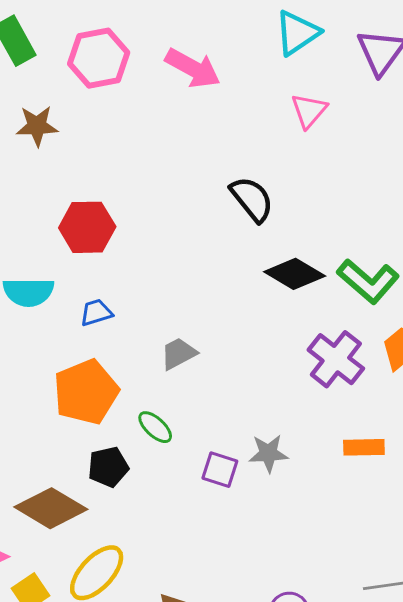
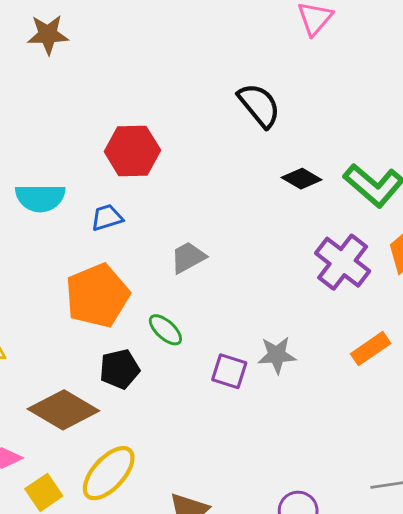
red hexagon: (87, 227) -> (132, 151), moved
black diamond: (295, 274) -> (302, 179), size x0.7
orange rectangle: (364, 447) -> (371, 349), turned -33

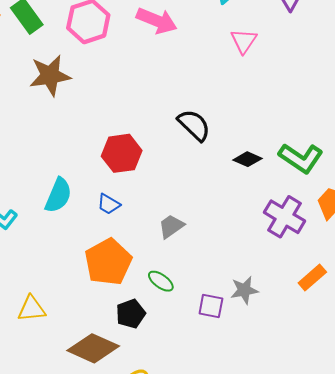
brown star: (48, 35) -> (50, 75), size x1.4
black semicircle: (259, 105) -> (194, 125), moved
cyan semicircle: (40, 198) -> (58, 195), turned -60
blue trapezoid: (107, 218) -> (109, 204), turned -125

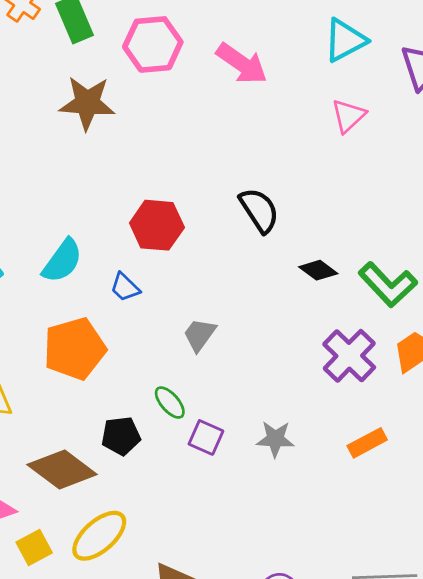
gray trapezoid: (171, 226) -> (200, 335), turned -32
orange pentagon: (108, 262) -> (75, 349), moved
purple square: (211, 306) -> (206, 437), moved

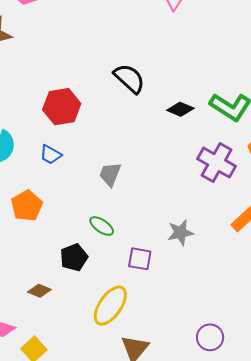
orange pentagon: (75, 349) -> (27, 206), size x0.7
purple square: (206, 437) -> (140, 259), moved
brown diamond: (62, 469) -> (39, 291), size x0.5
yellow ellipse: (99, 536) -> (110, 306), moved

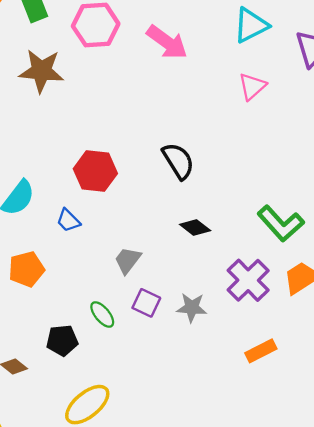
black diamond: (180, 109) -> (195, 227), moved
gray star: (180, 233) -> (192, 308), moved
purple square: (140, 259) -> (146, 303), moved

